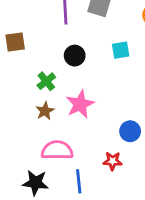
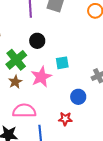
cyan square: (121, 50) -> (62, 63), moved
green cross: (46, 81) -> (16, 60), size x1.5

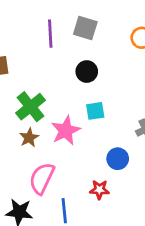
black circle: (37, 41) -> (87, 72), moved
pink semicircle: (24, 111) -> (42, 178), turned -65

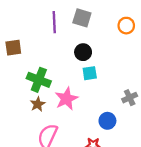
green cross: (31, 107) -> (39, 80), turned -30
cyan square: (95, 111) -> (90, 73), moved

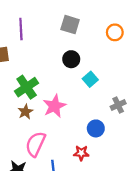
purple line: (54, 22) -> (21, 29), moved
cyan square: (90, 73) -> (90, 79), moved, turned -32
green cross: (39, 80) -> (27, 87), turned 35

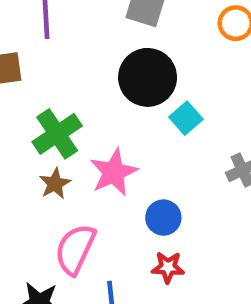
black circle: (71, 59) -> (148, 77), size x1.6
blue circle: (96, 128) -> (163, 218), moved

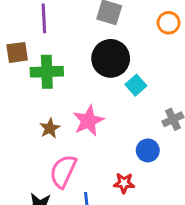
green cross: (57, 134) -> (47, 72), moved, turned 32
blue circle: (163, 218) -> (148, 150), moved

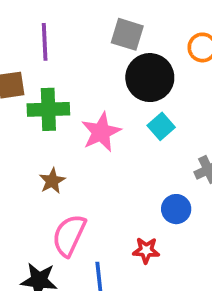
black circle: (111, 58) -> (150, 78), moved
pink star: (88, 121) -> (101, 132), moved

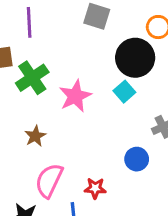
black circle: (150, 78) -> (135, 58), moved
green cross: (48, 109) -> (32, 78), turned -32
red star: (146, 250) -> (95, 188), moved

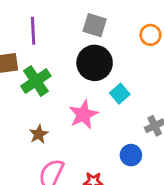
black circle: (135, 58) -> (95, 63), moved
pink star: (75, 96) -> (83, 115), moved

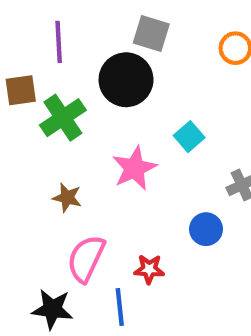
black circle: (95, 63) -> (126, 80), moved
brown star: (39, 134) -> (67, 198), turned -30

